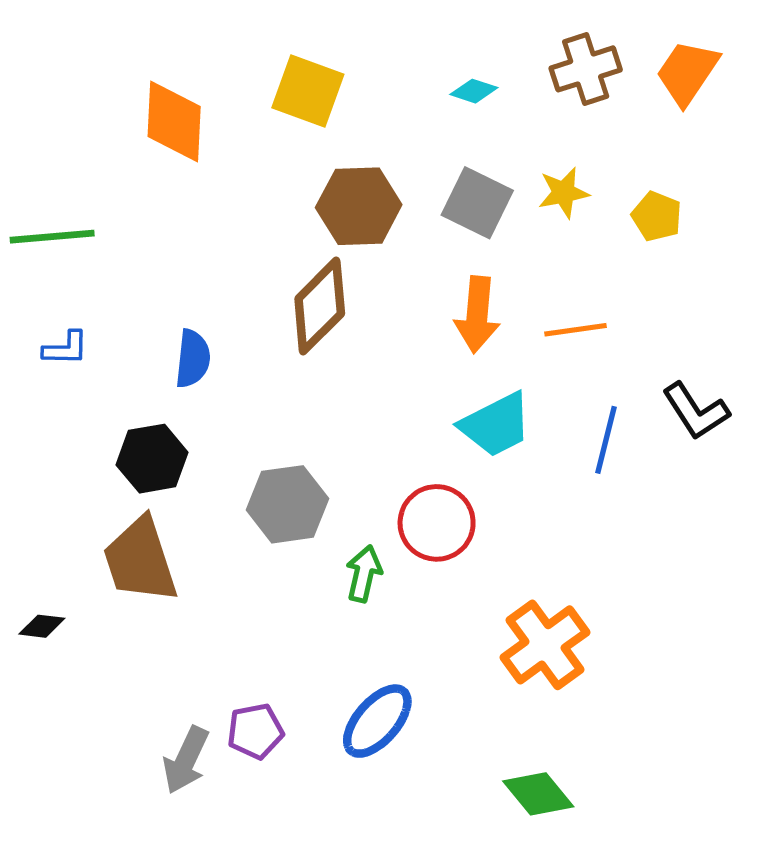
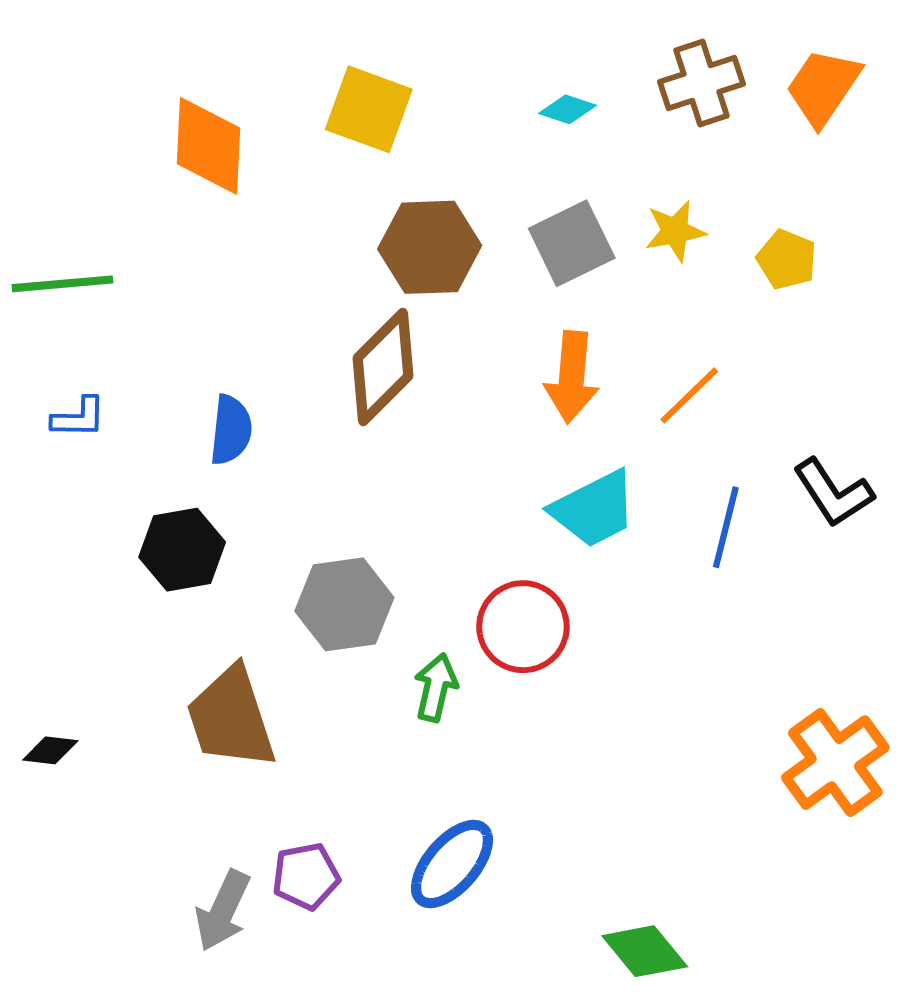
gray square: (477, 203) -> (572, 243), turned 38
orange line: (575, 330) -> (689, 395), turned -36
brown trapezoid: (140, 560) -> (231, 718), moved
orange cross: (545, 645) -> (835, 763), moved

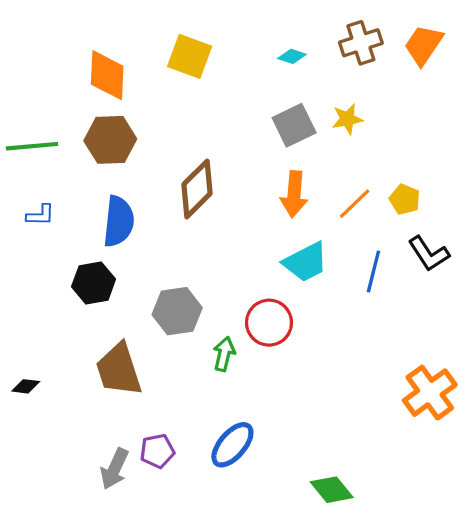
brown hexagon: (430, 247) -> (110, 140), moved
yellow pentagon: (787, 259) -> (405, 199), moved
blue semicircle: (231, 430) -> (119, 221), size x1.4

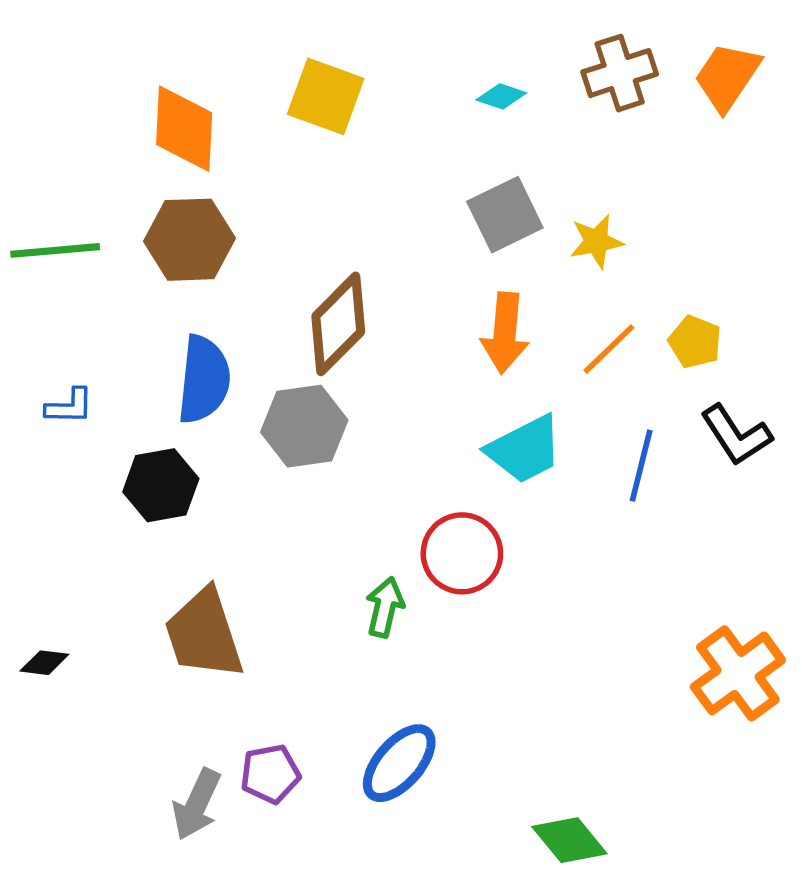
yellow star: (347, 119) -> (596, 242), moved
blue L-shape: (40, 215) -> (69, 406), moved
gray hexagon: (177, 311) -> (304, 426), moved

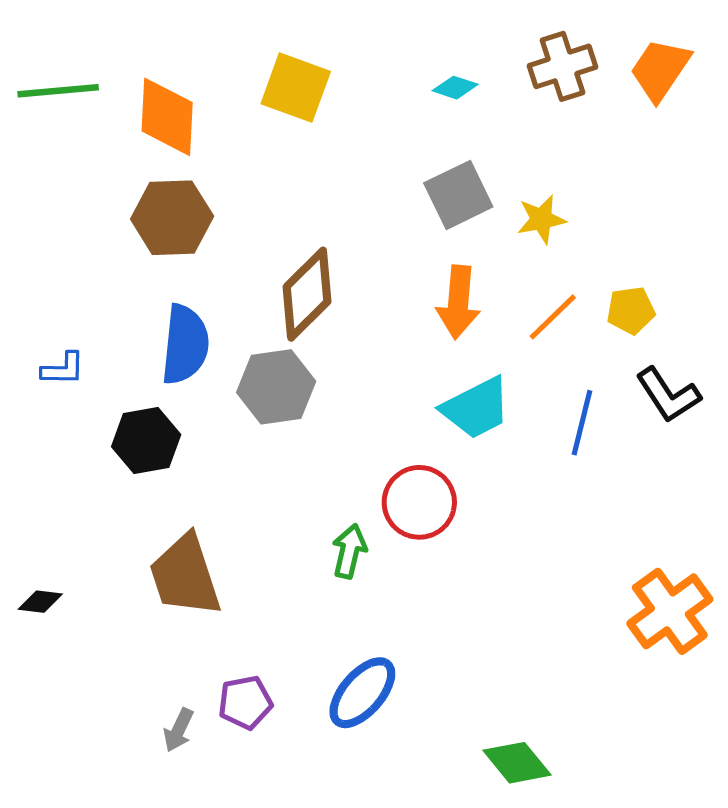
green line: (55, 250) -> (58, 91), moved
yellow pentagon: (695, 342) -> (631, 310), turned -30
gray arrow: (197, 804) -> (179, 730), size x0.7

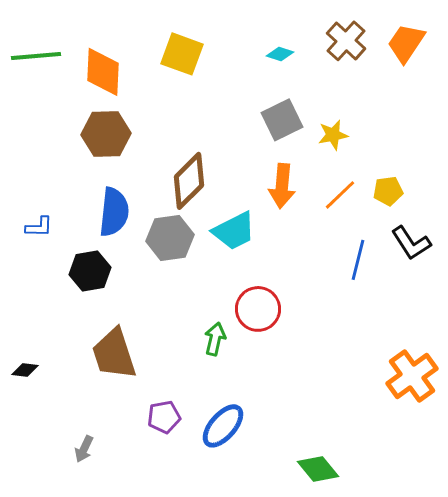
brown cross: (562, 66) -> (346, 41), turned -30
cyan trapezoid: (476, 408) -> (234, 231), moved
purple pentagon: (245, 702) -> (164, 417), moved
gray arrow: (179, 730) -> (84, 449), moved

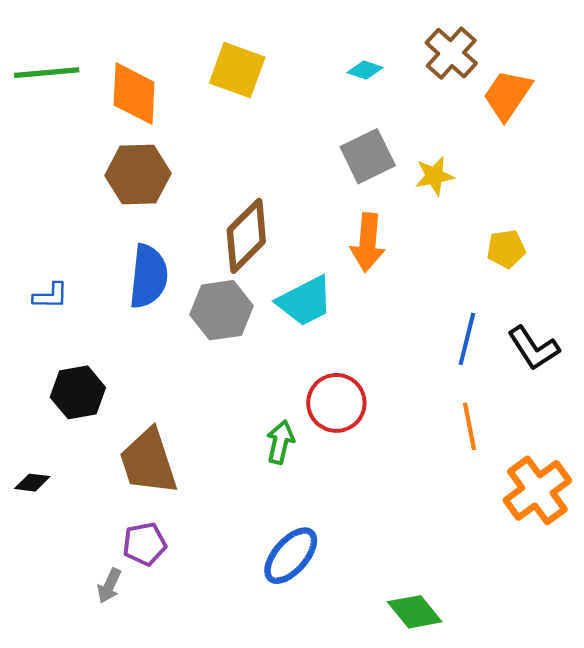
orange trapezoid: (406, 43) -> (507, 95), moved
orange line: (340, 195) -> (470, 426), moved, turned -57
black L-shape: (411, 243) -> (533, 348), moved
black hexagon: (90, 271) -> (78, 392), moved
purple pentagon: (164, 417) -> (145, 544), moved

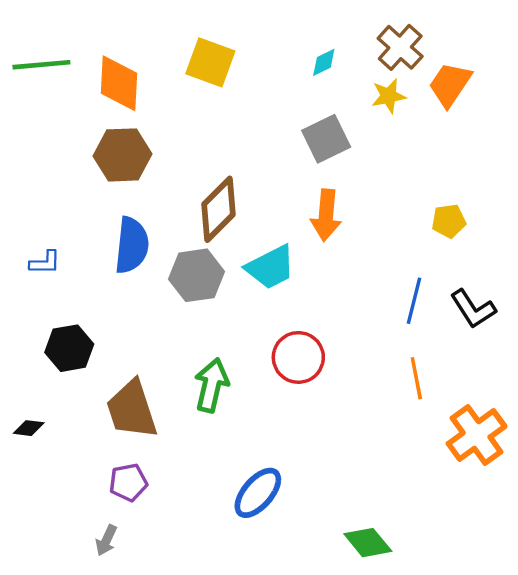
cyan diamond: (365, 70) -> (324, 62), turned -44
yellow star: (434, 176) -> (389, 96), moved
green arrow: (280, 442) -> (212, 385), moved, size x1.4
gray arrow: (109, 586) -> (106, 540), moved

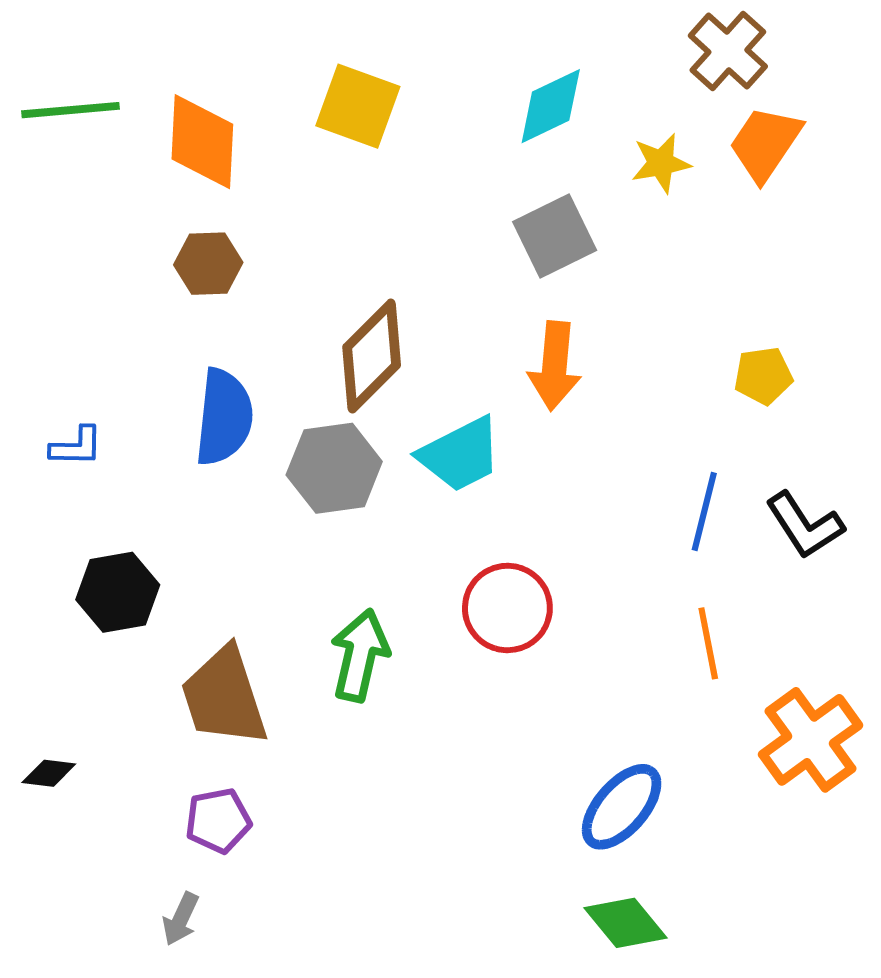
brown cross: (400, 47) -> (728, 51), moved
cyan diamond: (324, 62) -> (551, 106), size x1.6
brown hexagon: (122, 155) -> (208, 264), size x0.7
black diamond: (29, 428) -> (49, 773), moved
blue ellipse: (258, 493) -> (622, 807), moved

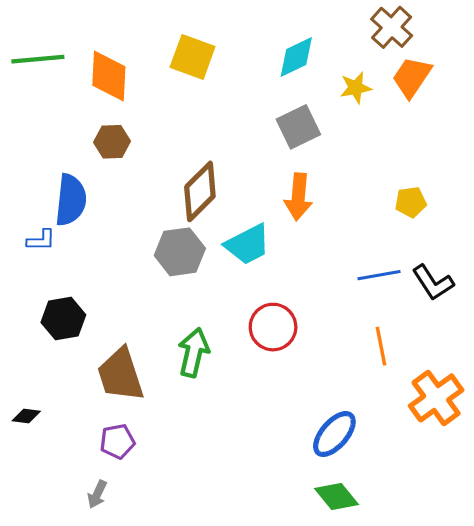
blue semicircle: (224, 417) -> (71, 200), moved
blue line: (704, 512) -> (379, 275), turned 66

